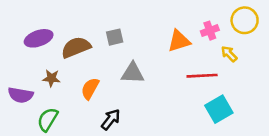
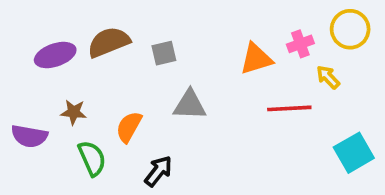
brown semicircle: (76, 47) -> (109, 42), moved
cyan square: (219, 109) -> (354, 153), moved
green semicircle: (48, 119) -> (92, 158), moved, turned 125

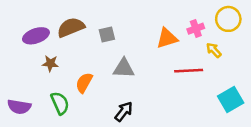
brown star: (74, 112) -> (50, 63), moved
purple semicircle: (29, 136) -> (19, 107), moved
black arrow: (158, 171) -> (124, 112), moved

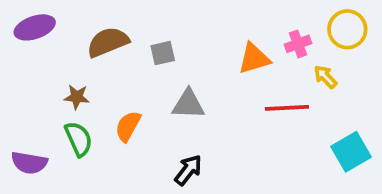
purple ellipse: (36, 36) -> (35, 27), moved
green semicircle: (60, 103) -> (79, 139), moved

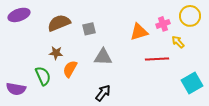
brown star: (77, 97) -> (56, 53), moved

